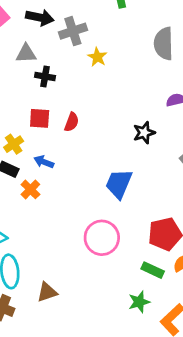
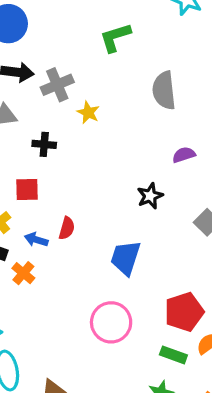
black cross: (45, 76) -> (44, 144), moved
red semicircle: (72, 122) -> (67, 228), moved

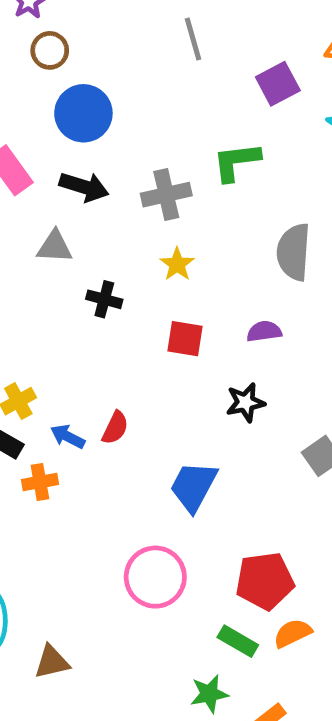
gray cross: (57, 85) -> (166, 195), moved
purple semicircle: (184, 155) -> (264, 331), moved
red square: (27, 189) -> (185, 339), moved
orange cross: (23, 273) -> (40, 482), turned 30

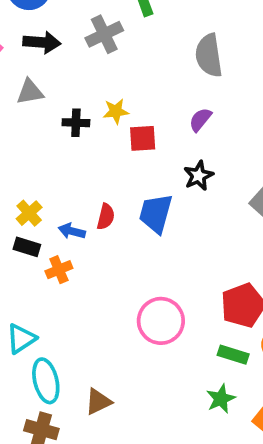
yellow star: (177, 264) -> (116, 111), moved, turned -30
purple semicircle: (264, 331) -> (200, 120), turned -30
blue trapezoid: (193, 486) -> (156, 213), moved

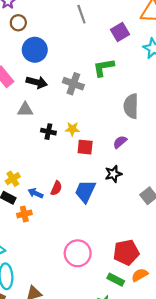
gray cross: (104, 34) -> (73, 84), turned 36

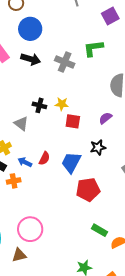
gray triangle: (25, 109) -> (21, 123), moved, turned 35
red pentagon: (126, 252) -> (88, 190), moved
pink circle: (78, 253) -> (30, 229), moved
green rectangle: (116, 280) -> (100, 230), moved

